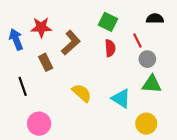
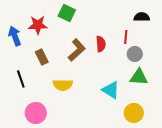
green square: (108, 22) -> (67, 13), moved
red line: (137, 40) -> (126, 37), turned 32
brown L-shape: (71, 43) -> (77, 50), moved
yellow semicircle: (82, 93) -> (63, 85), moved, turned 138

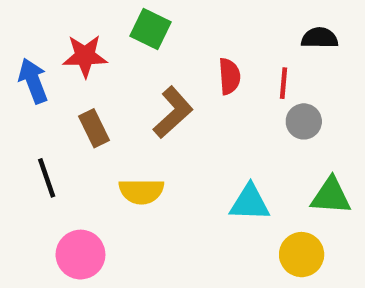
red semicircle: (101, 44) -> (229, 76), moved
green triangle: (139, 77) -> (331, 196), moved
cyan triangle: (111, 90) -> (250, 203), turned -30

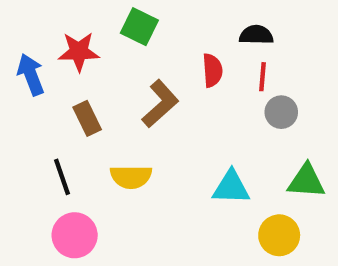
black semicircle: (320, 38) -> (256, 35), moved
black line: (47, 178) -> (62, 177), moved

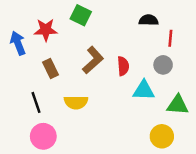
red semicircle: (212, 70) -> (123, 66), moved
red line: (262, 77) -> (170, 38), moved
cyan triangle: (231, 187) -> (144, 90), moved

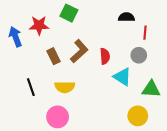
brown rectangle: (51, 69) -> (53, 56), moved
cyan triangle: (144, 90) -> (122, 77), turned 30
pink circle: (43, 136) -> (58, 117), moved

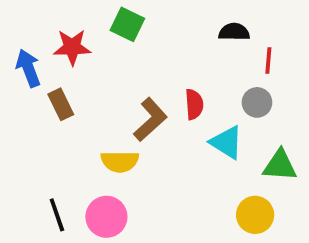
brown L-shape: (79, 51) -> (150, 120), moved
brown rectangle: (53, 56) -> (61, 104), moved
black line: (31, 87) -> (57, 215), moved

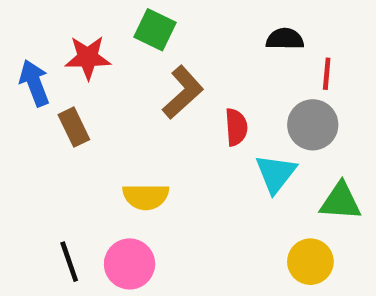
gray circle: (257, 102) -> (313, 125), size x1.4
brown L-shape: (150, 120) -> (183, 92), moved
cyan triangle: (226, 142) -> (276, 174), turned 36

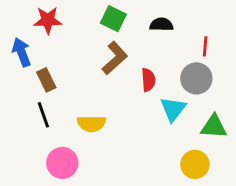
green square: (155, 30) -> (113, 19), moved
black semicircle: (285, 39) -> (161, 25), moved
red star: (88, 58) -> (48, 20), moved
black line: (69, 262) -> (43, 115), moved
pink circle: (130, 264) -> (62, 163), moved

